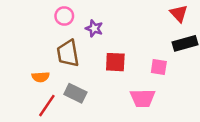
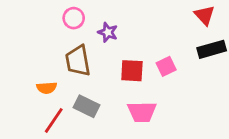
pink square: (159, 67) -> (166, 66), moved, turned -35
pink trapezoid: (143, 98) -> (142, 112), moved

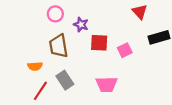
red triangle: (204, 15) -> (140, 12), moved
red square: (132, 71) -> (99, 43), moved
gray rectangle: (86, 106) -> (65, 80), turned 30

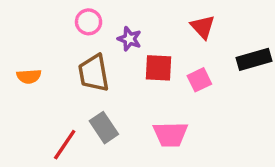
red triangle: (140, 12) -> (203, 27), moved
orange semicircle: (35, 66) -> (29, 76), moved

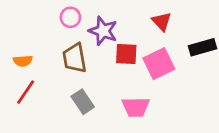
purple star: (129, 39) -> (103, 31), size x1.5
pink square: (199, 80) -> (159, 64), size x1.6
red line: (65, 145) -> (26, 92), moved

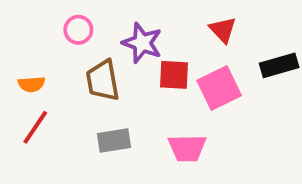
pink circle: (70, 17) -> (78, 30), moved
gray rectangle: (83, 102) -> (114, 140), turned -65

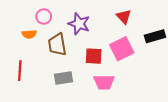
red square: (174, 75) -> (94, 56), moved
orange semicircle: (31, 84) -> (29, 34), moved
red line: (35, 127) -> (20, 71), turned -30

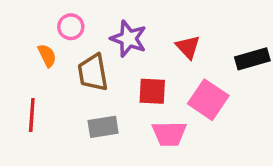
red triangle: (124, 16) -> (188, 47), moved
orange semicircle: (29, 34) -> (47, 56), turned -112
pink square: (122, 49) -> (208, 100), moved, turned -30

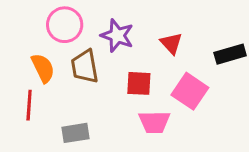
pink circle: (71, 27) -> (65, 25), size x1.5
orange semicircle: (47, 56) -> (43, 68), moved, size x1.4
gray rectangle: (103, 127) -> (75, 133), moved

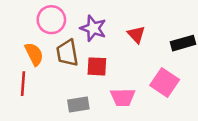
red square: (139, 83) -> (97, 66), moved
pink square: (190, 91) -> (165, 82), moved
gray rectangle: (75, 133) -> (78, 105), moved

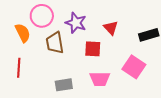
orange semicircle: (34, 54) -> (23, 33), moved
red square: (97, 66) -> (93, 49), moved

